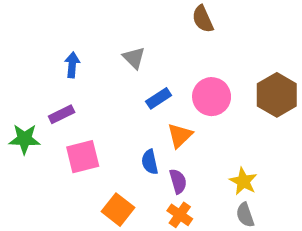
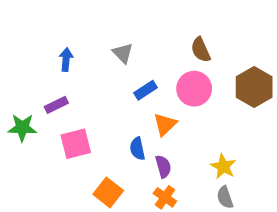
brown semicircle: (203, 19) -> (201, 50), moved

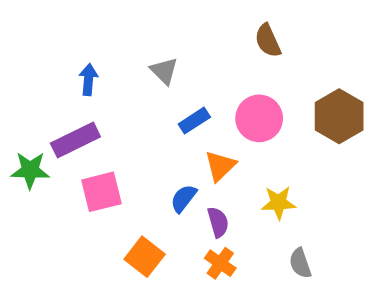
brown semicircle: (201, 50) -> (268, 41), moved
purple rectangle: (56, 105) -> (75, 140), size x1.5
blue semicircle: (137, 149) -> (184, 198), turned 50
yellow star: (223, 166) -> (279, 203), moved, turned -30

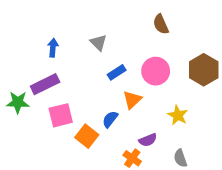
yellow star: (279, 203) -> (178, 115), moved, turned 30
purple semicircle: (218, 222) -> (148, 140), moved, turned 84
orange square: (145, 257) -> (87, 136), moved

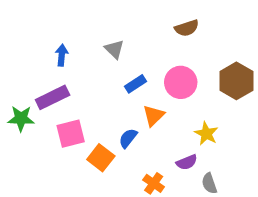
brown semicircle: (161, 24) -> (187, 28), turned -84
purple semicircle: (148, 140) -> (187, 162), moved

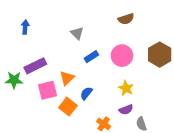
blue arrow: (62, 55) -> (25, 27), moved
orange triangle: (154, 116) -> (67, 78), moved
yellow star: (206, 134) -> (126, 88), moved

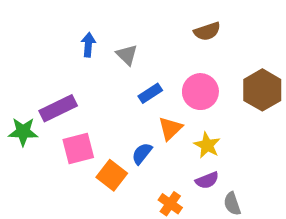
blue arrow: (25, 27) -> (88, 45), moved
orange triangle: (67, 78) -> (170, 128), moved

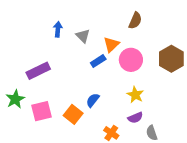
brown semicircle: (207, 31) -> (135, 21), turned -49
orange triangle: (170, 128) -> (111, 45), moved
green star: (23, 132) -> (15, 99), moved, turned -30
pink square: (78, 148) -> (41, 111), moved

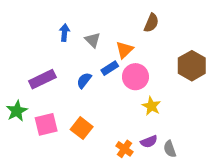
pink circle: (131, 60) -> (135, 77), moved
blue semicircle: (93, 100) -> (84, 80), moved
purple semicircle: (135, 118) -> (149, 142), moved

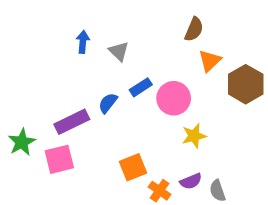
orange triangle: (124, 50) -> (210, 61), moved
purple rectangle: (42, 79) -> (72, 122), moved
yellow star: (151, 106) -> (194, 136), turned 30
orange square: (82, 128) -> (133, 167), moved, turned 30

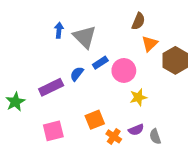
gray triangle: (119, 51) -> (85, 37), size x1.6
pink square: (59, 159) -> (53, 131), moved

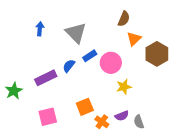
blue arrow: (59, 30) -> (40, 29), moved

